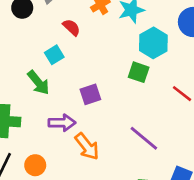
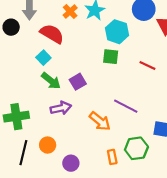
red semicircle: (71, 27) -> (52, 34), size x1.6
green arrow: (38, 83) -> (51, 81), moved
orange arrow: (87, 146) -> (100, 121), moved

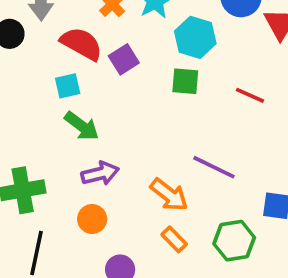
cyan square: (43, 58) -> (68, 86), turned 32
purple square: (78, 82) -> (124, 59), moved
orange circle: (48, 145) -> (92, 219), moved
orange rectangle: (112, 157) -> (174, 239), moved, turned -32

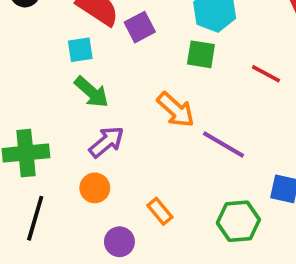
purple arrow: (100, 173) -> (107, 142), turned -30
orange arrow: (169, 195) -> (176, 110), moved
orange rectangle: (174, 239) -> (160, 211), moved

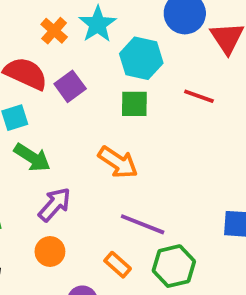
red line: (266, 74) -> (199, 96), moved
purple line: (223, 144) -> (143, 224), moved
green hexagon: (238, 221) -> (174, 266), moved

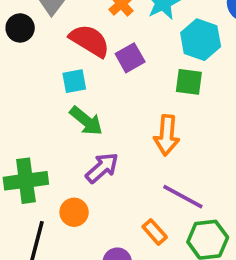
orange arrow: (118, 162) -> (167, 135), turned 54
orange circle: (50, 251) -> (74, 212), moved

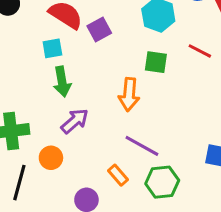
green square: (189, 82) -> (156, 62), moved
green arrow: (86, 121) -> (62, 82), turned 40

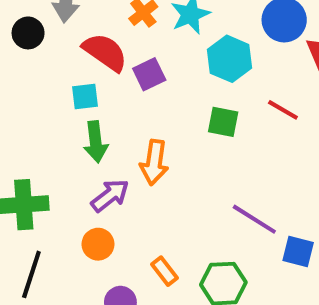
orange arrow: (129, 94) -> (154, 162), moved
purple line: (142, 146) -> (254, 219), moved
orange circle: (51, 158) -> (98, 244), moved

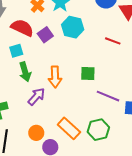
cyan hexagon: (230, 59) -> (73, 27), moved
green square: (223, 122) -> (88, 73), moved
orange circle: (98, 244) -> (36, 133), moved
orange rectangle: (164, 271) -> (69, 128), size x1.6

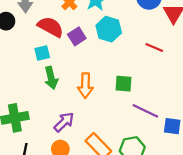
purple arrow: (36, 97) -> (64, 122), moved

